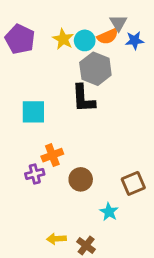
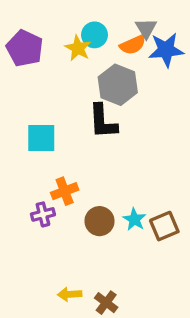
cyan circle: (85, 40) -> (95, 35), moved
blue star: (135, 40) -> (166, 50), size x1.5
cyan star: (109, 212) -> (134, 219), moved

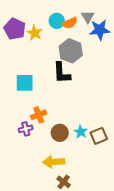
orange semicircle: (133, 45) -> (70, 23), moved
yellow star: (78, 48) -> (35, 33), moved
yellow arrow: (70, 294) -> (54, 162), moved, size x1.5

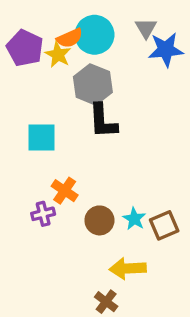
cyan circle: (57, 21) -> (95, 35), size x1.5
orange semicircle: (70, 23) -> (70, 38), moved
gray hexagon: (71, 51) -> (93, 84), moved
orange cross: (39, 115) -> (65, 191), turned -35
yellow arrow: (54, 162) -> (128, 268), moved

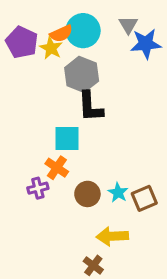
cyan square: (41, 138) -> (67, 139), moved

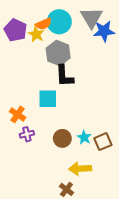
gray triangle: (128, 25) -> (91, 18), size x1.6
orange cross: (57, 168) -> (18, 114), moved

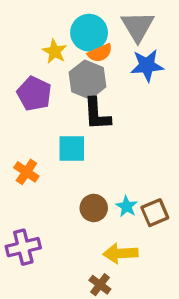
orange semicircle: (44, 24) -> (100, 53), moved
purple pentagon: (15, 30) -> (34, 94), moved
blue star: (104, 31) -> (147, 66), moved
purple cross: (27, 134) -> (23, 247), moved, size x1.5

